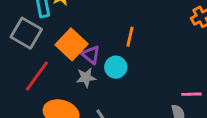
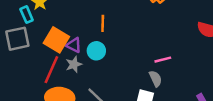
gray square: (26, 33) -> (17, 39), turned -30
red line: (37, 76) -> (51, 70), moved

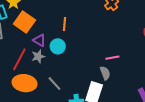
orange square: (56, 40) -> (24, 22), moved

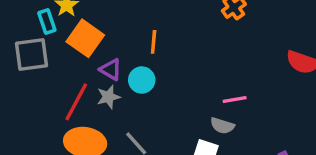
gray semicircle: (105, 73) -> (222, 126), turned 128

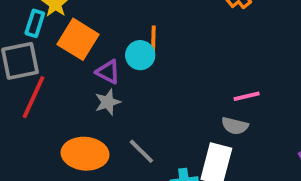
cyan rectangle: (47, 21) -> (35, 23), turned 40
cyan circle: (142, 80) -> (140, 55), moved
red line: (76, 102) -> (33, 97), moved

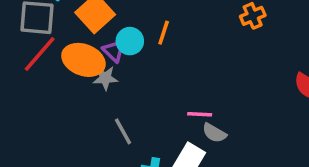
cyan circle: (140, 55) -> (130, 41), moved
pink line: (247, 96) -> (200, 114), moved
orange ellipse: (85, 154) -> (83, 60), moved

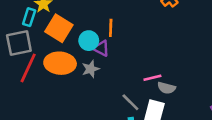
purple triangle: (114, 51) -> (101, 48), moved
gray star: (105, 78) -> (91, 69), moved
gray line: (123, 131) -> (130, 102), moved

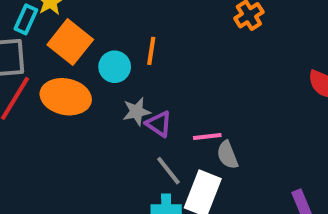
purple triangle: (101, 48) -> (159, 124), moved
gray star: (91, 69) -> (137, 112), moved
gray semicircle: (167, 88) -> (227, 155), turned 48

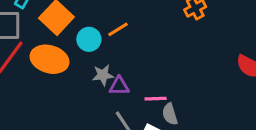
orange line: (151, 51) -> (118, 29), turned 45
purple triangle: (159, 124) -> (119, 86), turned -40

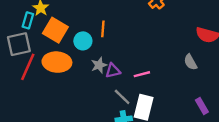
orange line: (118, 29) -> (103, 29), turned -42
gray semicircle: (170, 114) -> (190, 62), moved

